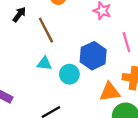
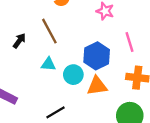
black arrow: (19, 14) -> (19, 41), moved
orange triangle: (110, 92) -> (97, 86), moved

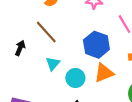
cyan triangle: (48, 64) -> (53, 64), turned -40
cyan circle: (73, 75) -> (75, 78), moved

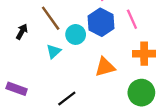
blue hexagon: (96, 45) -> (101, 22), moved
cyan circle: (75, 78) -> (76, 34), moved

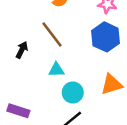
cyan circle: (76, 34) -> (73, 93), moved
cyan triangle: (54, 51) -> (56, 70), turned 42

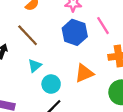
cyan triangle: (56, 70) -> (35, 66), turned -32

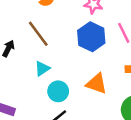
orange triangle: (84, 73) -> (97, 84), turned 36

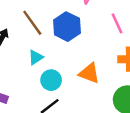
blue hexagon: (91, 37) -> (67, 27), moved

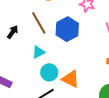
orange triangle: (89, 73) -> (71, 79), moved

